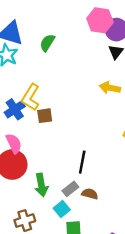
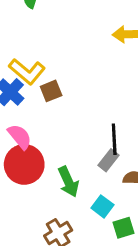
yellow L-shape: (31, 97) -> (27, 72), turned -68
gray rectangle: (70, 189) -> (109, 160), moved

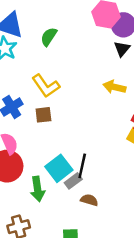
yellow L-shape: (27, 72) -> (46, 86), moved
cyan square: (102, 206) -> (59, 168), moved, size x1.5

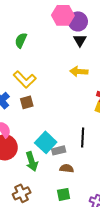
black line: (82, 166) -> (83, 137), moved
gray rectangle: (73, 181) -> (59, 150), turned 32
brown semicircle: (89, 200) -> (67, 168), moved

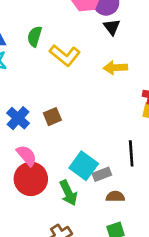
yellow L-shape: (25, 79) -> (65, 55), moved

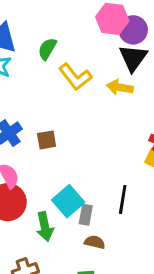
black triangle: (112, 27) -> (133, 58), size x1.5
yellow arrow: (115, 68) -> (120, 87), moved
gray rectangle: (102, 174) -> (86, 215), turned -72

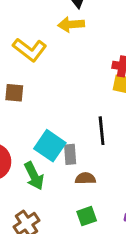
yellow L-shape: (75, 77) -> (30, 50), moved
brown square: (47, 140) -> (14, 93), turned 30

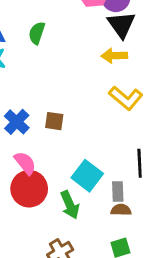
yellow L-shape: (30, 50) -> (126, 98), moved
gray rectangle: (70, 154) -> (118, 191), moved

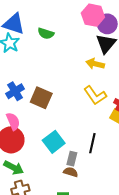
green semicircle: (37, 33) -> (46, 33), turned -105
brown square: (54, 121) -> (41, 98), size x1.5
green arrow: (70, 205) -> (14, 168), moved, turned -54

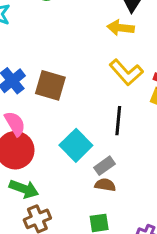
black line: (92, 143) -> (118, 121), moved
gray rectangle: (72, 159) -> (105, 166), turned 48

